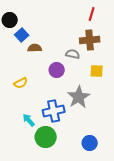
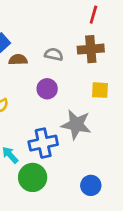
gray semicircle: (73, 54) -> (54, 54), moved
gray star: (79, 97) -> (76, 125), turned -30

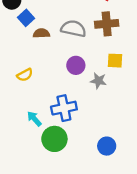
gray semicircle: (54, 54) -> (73, 29), size x1.5
purple circle: (47, 89) -> (76, 65), moved
gray star: (76, 125) -> (98, 81), moved, size x0.6

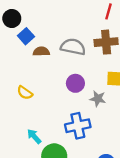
yellow semicircle: (25, 75) -> (25, 93), turned 63
blue cross: (64, 108) -> (78, 126), moved

